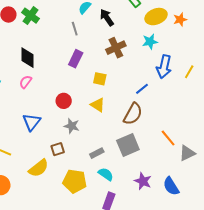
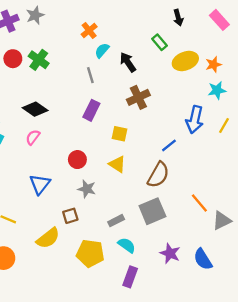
cyan star: (150, 42) -> (217, 90), moved
black diamond: (27, 58) -> (35, 109), turned -55

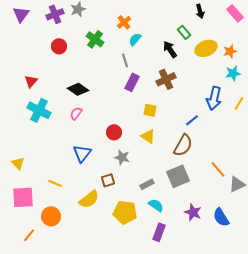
green cross: (39, 60) -> (95, 39), moved
black arrow: (128, 62) -> (170, 49), moved
purple rectangle: (91, 110) -> (132, 82), moved

